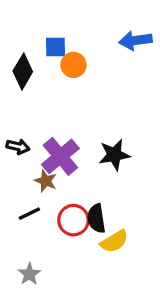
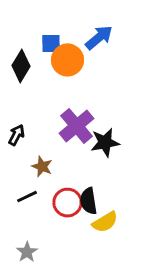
blue arrow: (136, 40) -> (99, 37), moved, turned 148
orange circle: (73, 65) -> (67, 60), size x1.4
black arrow: (18, 147) -> (16, 135), turned -75
purple cross: (60, 156) -> (77, 126), moved

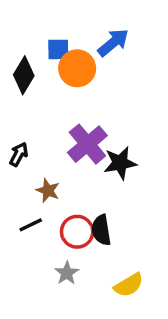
yellow semicircle: (105, 222) -> (129, 285), moved
gray star: (27, 252) -> (67, 273), moved

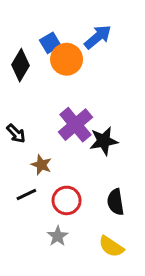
blue square: (58, 49) -> (50, 43), turned -30
black arrow: (19, 154) -> (16, 134), turned 108
black semicircle: (101, 230) -> (116, 202), moved
yellow semicircle: (129, 285) -> (111, 247), turned 65

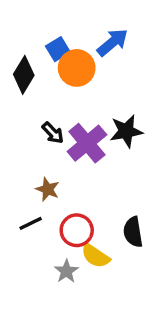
black arrow: (16, 134) -> (53, 133), moved
black star: (104, 141) -> (126, 131), moved
yellow semicircle: (111, 247) -> (95, 256), moved

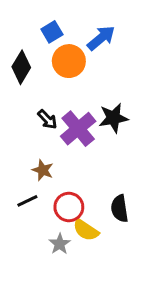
blue square: (58, 49) -> (52, 32), moved

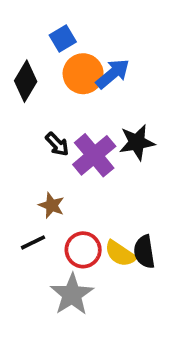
blue arrow: (101, 38) -> (113, 74), moved
yellow semicircle: (86, 230) -> (120, 254), moved
gray star: (60, 244) -> (72, 294), size x1.6

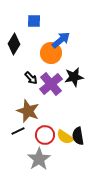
blue square: (63, 38) -> (34, 21), turned 32
orange circle: (83, 74) -> (51, 53), moved
brown star: (52, 205) -> (28, 111), size x1.6

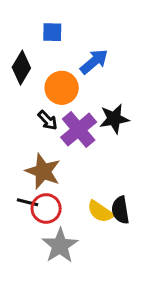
orange circle: (51, 53) -> (62, 88), moved
black line: (18, 131) -> (28, 202), turned 40
red circle: (45, 135) -> (46, 208), moved

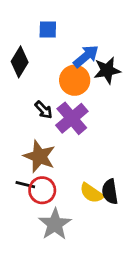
orange circle: (62, 88) -> (75, 80), moved
black star: (114, 119) -> (107, 70), moved

